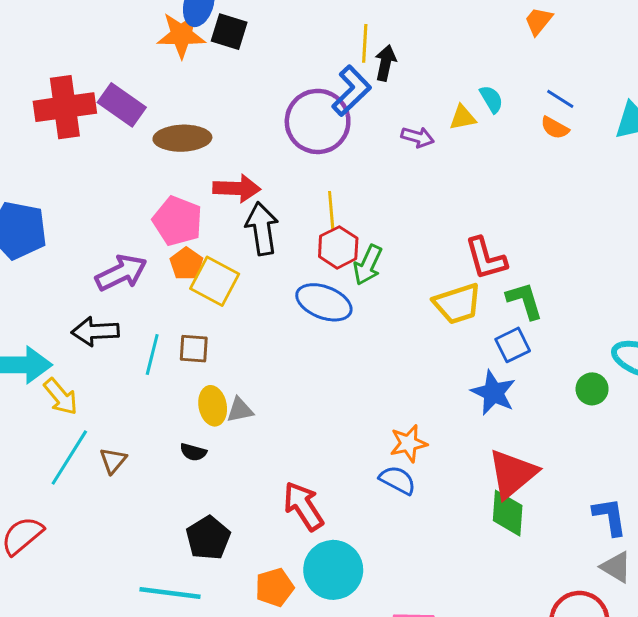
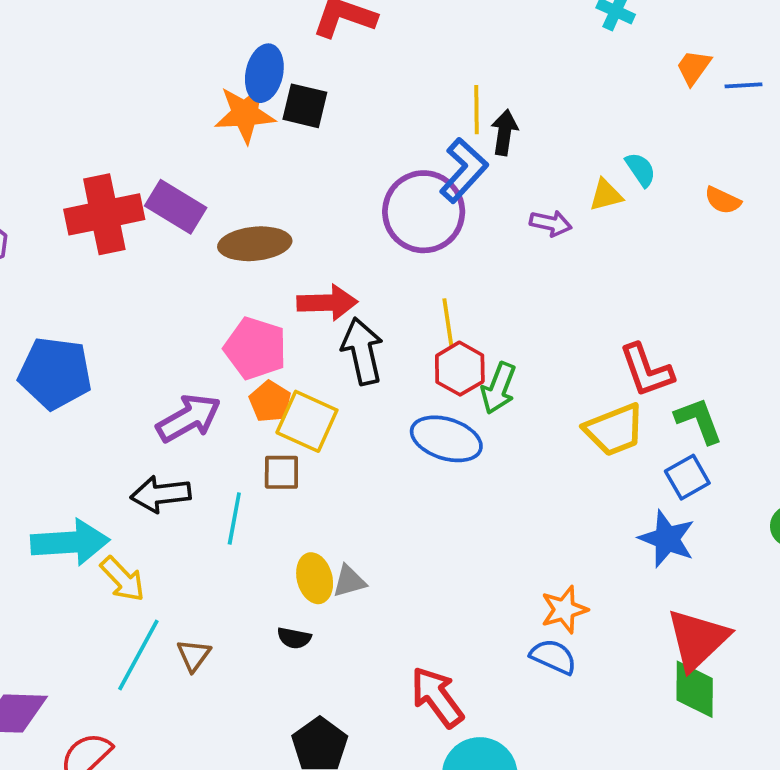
blue line: (560, 99) -> (743, 85), moved, turned -32
brown square: (194, 349) -> (281, 472), moved

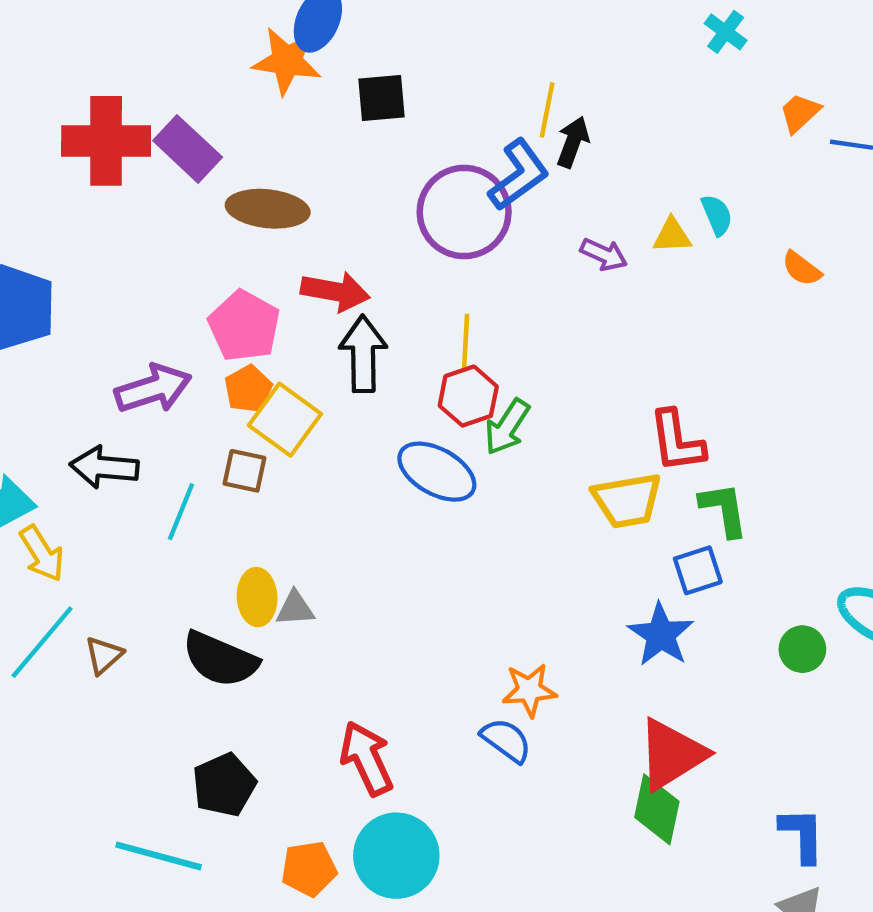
black square: (305, 106) -> (381, 98), moved, turned -30
black semicircle: (294, 638) -> (220, 659), size x2.0

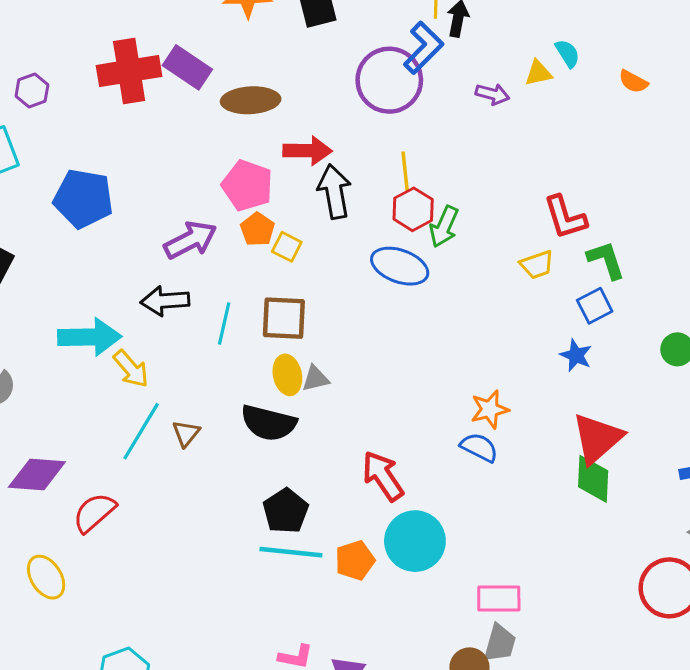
yellow square: (285, 420) -> (287, 247), size x0.6
brown square: (245, 471) -> (284, 318), moved, size x1.5
yellow trapezoid: (627, 500) -> (537, 265), size x0.7
blue star: (661, 635) -> (576, 355), size x0.7
cyan line: (159, 856) -> (291, 552), moved

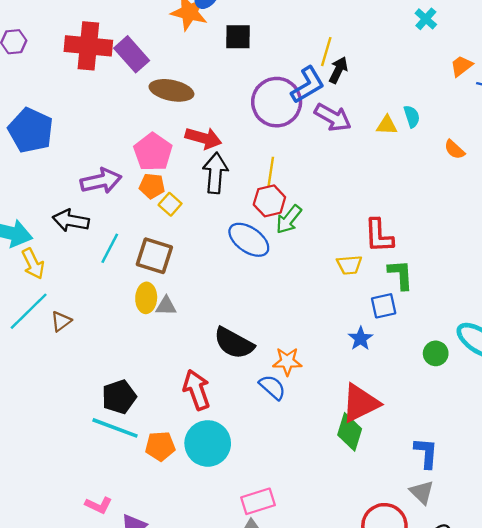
purple arrow: (492, 94) -> (333, 117), moved, size x1.5
orange pentagon: (257, 229) -> (152, 186), turned 30
black semicircle: (269, 423) -> (234, 343), moved
pink rectangle: (499, 598) -> (258, 501), turned -32

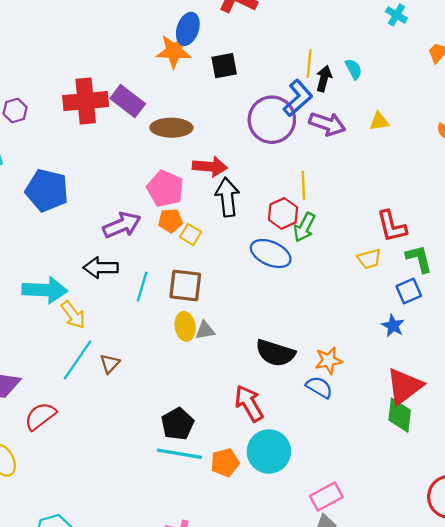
cyan semicircle: (412, 116) -> (354, 69), moved
yellow line: (271, 172) -> (303, 185), moved

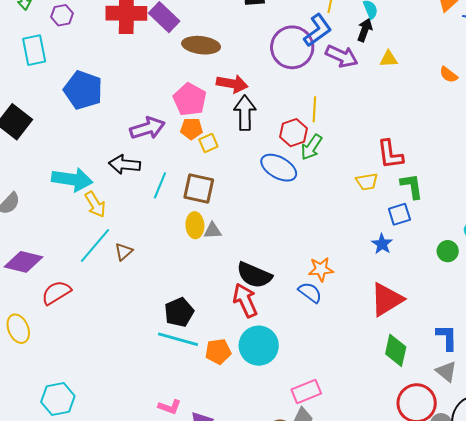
black arrow: (324, 79) -> (365, 30), moved
yellow square: (191, 234) -> (208, 143), turned 30
black semicircle: (275, 353) -> (254, 275), moved
green diamond: (400, 415) -> (396, 350), moved

